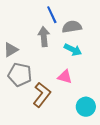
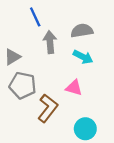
blue line: (52, 15) -> (35, 17), moved
cyan circle: (86, 107) -> (85, 129), moved

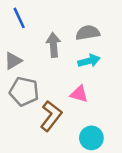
blue line: (35, 17) -> (19, 18), moved
cyan arrow: (83, 57) -> (89, 61), turned -42

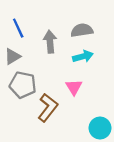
blue line: (19, 18) -> (18, 28), moved
pink triangle: (79, 94) -> (74, 87), turned 42
cyan circle: (91, 138) -> (100, 128), moved

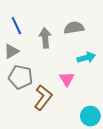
cyan arrow: (83, 56) -> (86, 57), moved

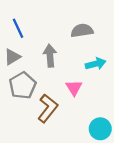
gray arrow: (45, 38) -> (50, 56), moved
gray pentagon: (21, 77) -> (23, 85), turned 30

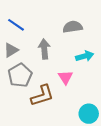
blue line: (18, 28) -> (16, 25), turned -30
brown L-shape: (48, 108) -> (42, 95), turned 35

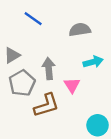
blue line: (16, 25) -> (33, 19), moved
gray arrow: (44, 49) -> (49, 69), moved

